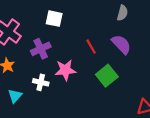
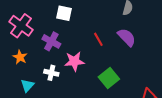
purple cross: (41, 49) -> (51, 41), turned -36
green square: (107, 76) -> (109, 78), moved

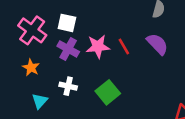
white square: (64, 13) -> (67, 23), moved
pink star: (74, 61) -> (98, 46), moved
green square: (109, 78) -> (108, 92), moved

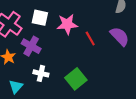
pink star: (98, 46) -> (67, 24), moved
purple cross: (68, 49) -> (31, 46), moved

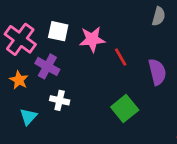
purple semicircle: (120, 36) -> (157, 72), moved, turned 30
green square: (76, 79) -> (125, 108), moved

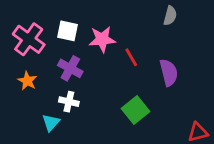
purple cross: (47, 66) -> (70, 68), moved
cyan triangle: (28, 117) -> (51, 122), moved

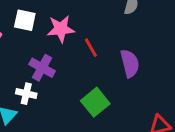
purple cross: (70, 68) -> (42, 68), moved

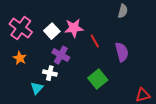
white square: (25, 20) -> (52, 31), moved, turned 35

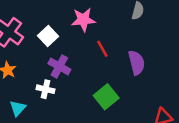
pink star: (74, 28) -> (83, 20), moved
cyan triangle: (37, 88) -> (18, 108), moved

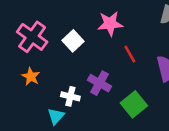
purple cross: (59, 66) -> (99, 83), moved
cyan triangle: (18, 108) -> (56, 116), moved

